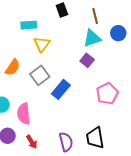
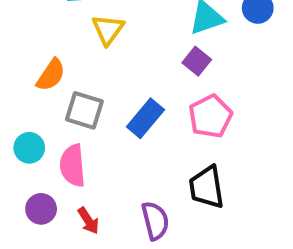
gray square: (40, 75) -> (84, 110), moved, turned -36
pink pentagon: (107, 93) -> (210, 116), moved
black trapezoid: (95, 138) -> (207, 187), moved

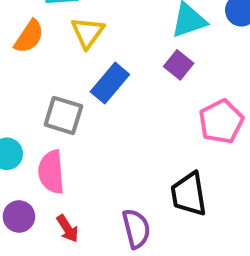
orange semicircle: (51, 75) -> (29, 37), moved
pink pentagon: (210, 116) -> (221, 121), moved
blue rectangle: (145, 118) -> (110, 83), moved

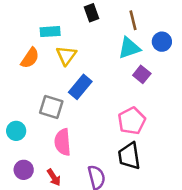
purple square: (179, 65) -> (142, 74), moved
pink pentagon: (221, 121) -> (132, 121), moved
pink semicircle: (51, 172) -> (63, 142), moved

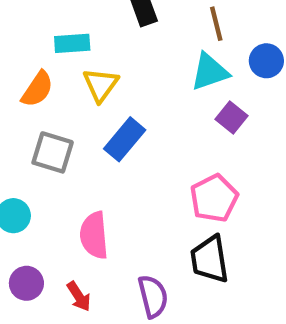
gray square: (51, 107) -> (53, 152), moved

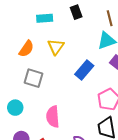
cyan rectangle: (72, 43) -> (45, 18), moved
blue rectangle: (125, 139) -> (84, 70), moved

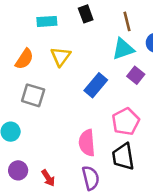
pink semicircle: (53, 117) -> (87, 143), moved

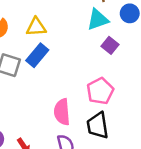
yellow triangle: (61, 57) -> (36, 27), turned 50
blue rectangle: (96, 85) -> (37, 55), moved

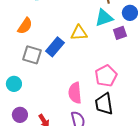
yellow triangle: (36, 27) -> (79, 33), moved
purple square: (110, 45) -> (120, 33), moved, turned 32

